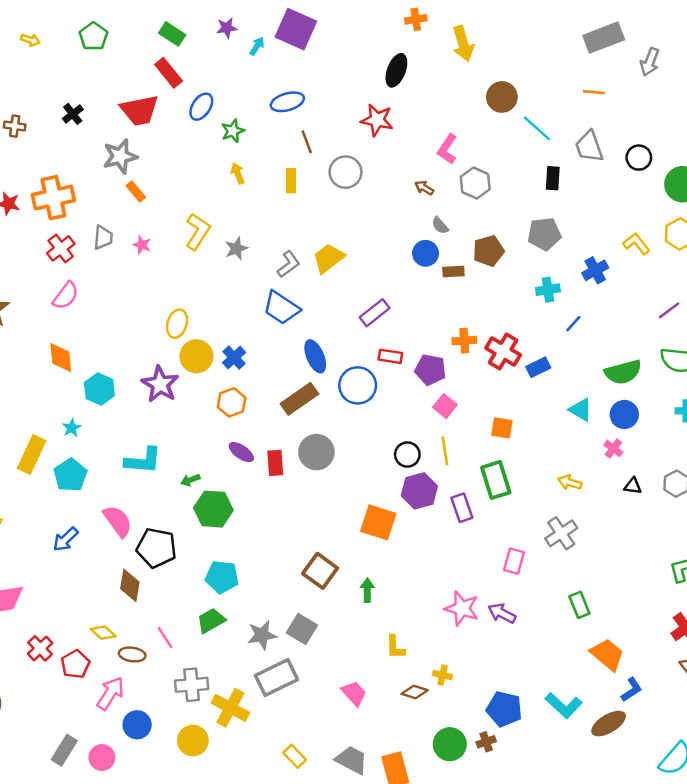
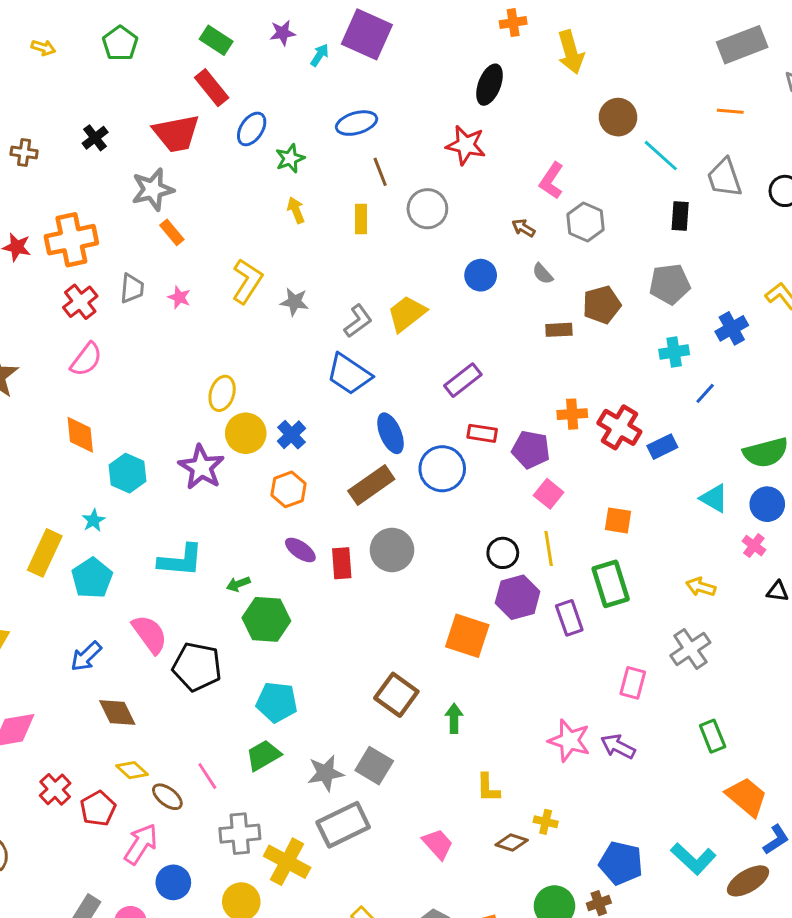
gray star: (236, 248) -> (294, 302), turned 30
blue circle: (426, 253) -> (481, 275), moved
brown diamond: (130, 585) -> (117, 712), moved, turned -36
brown ellipse: (132, 654) -> (167, 797), turned 30

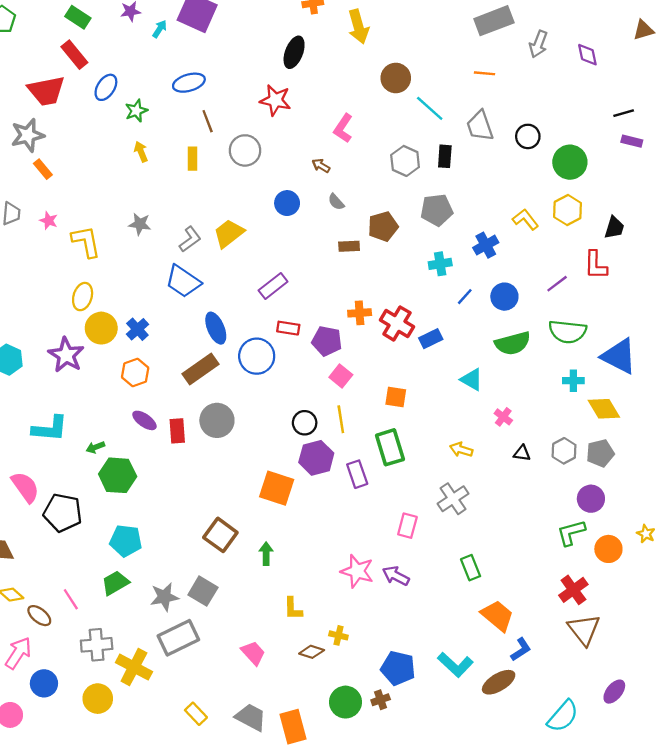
gray hexagon: (586, 222) -> (405, 161), moved
yellow L-shape: (247, 281) -> (86, 242), moved, turned -44
blue circle: (767, 504) -> (504, 297), moved

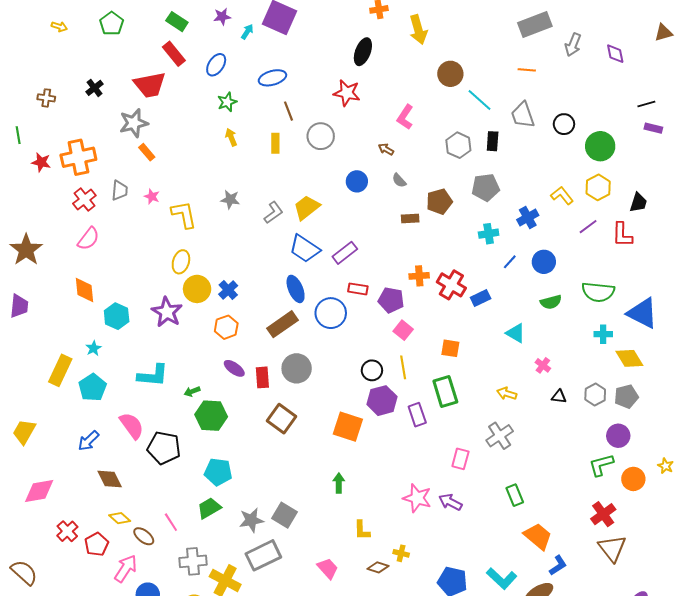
blue ellipse: (106, 87) -> (216, 65), moved
blue trapezoid: (183, 281) -> (305, 249), moved
purple line: (557, 284) -> (588, 227), moved
green semicircle: (513, 343) -> (551, 302), size x0.7
brown square: (220, 535) -> (281, 419), moved

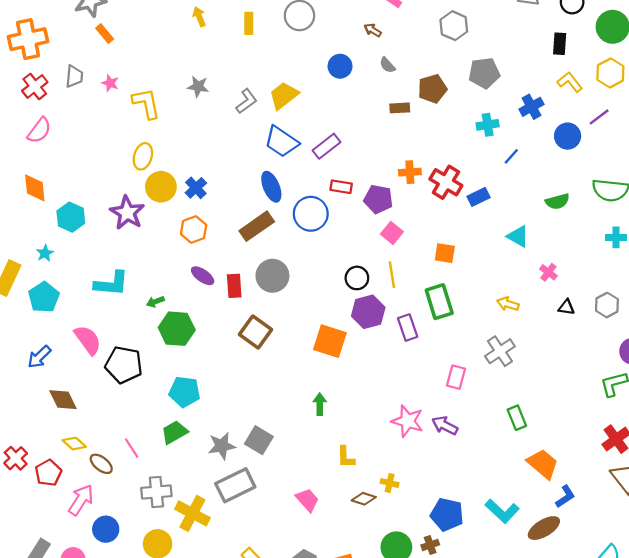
black rectangle: (493, 141) -> (560, 44), moved
blue circle: (544, 262) -> (568, 136), moved

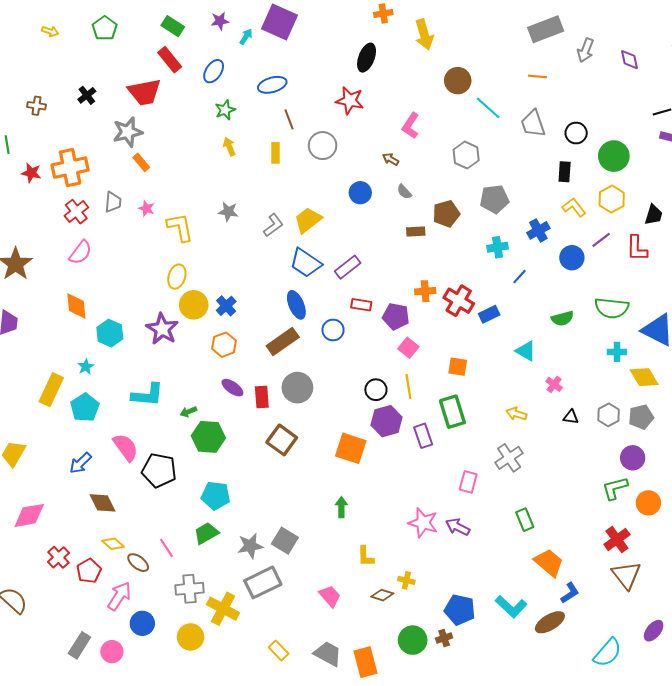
blue circle: (311, 214) -> (333, 330), size x0.7

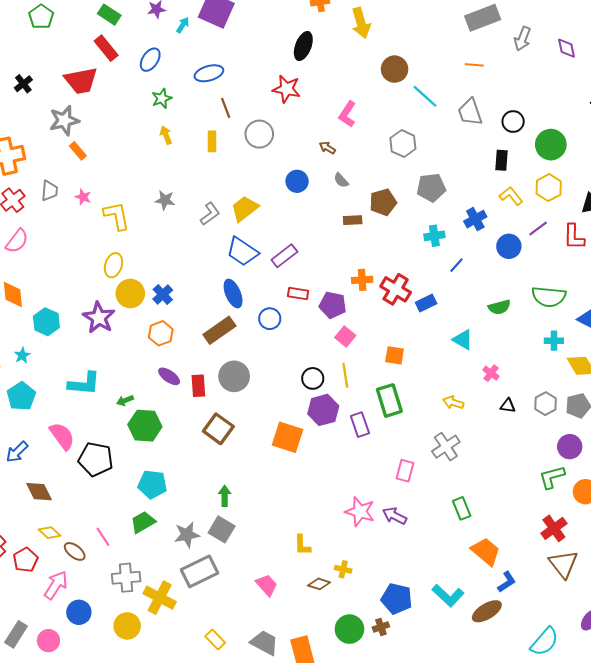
green arrow: (341, 507) -> (225, 496), moved

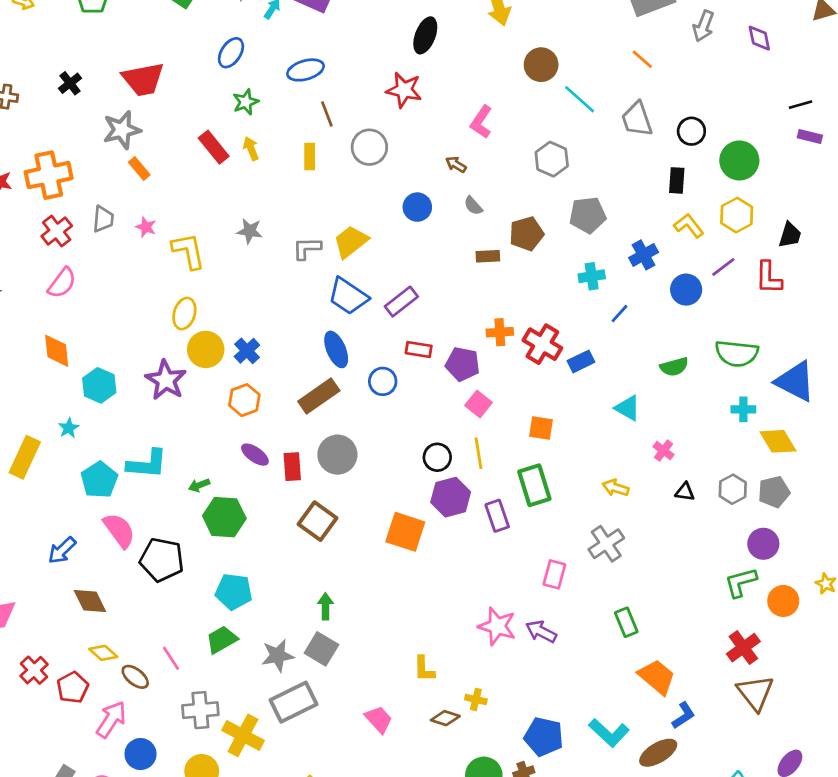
red rectangle: (106, 48) -> (214, 147), moved
orange line: (474, 65) -> (642, 59), turned 36
gray L-shape: (210, 214) -> (307, 248), turned -145
cyan pentagon: (21, 396) -> (99, 480), moved

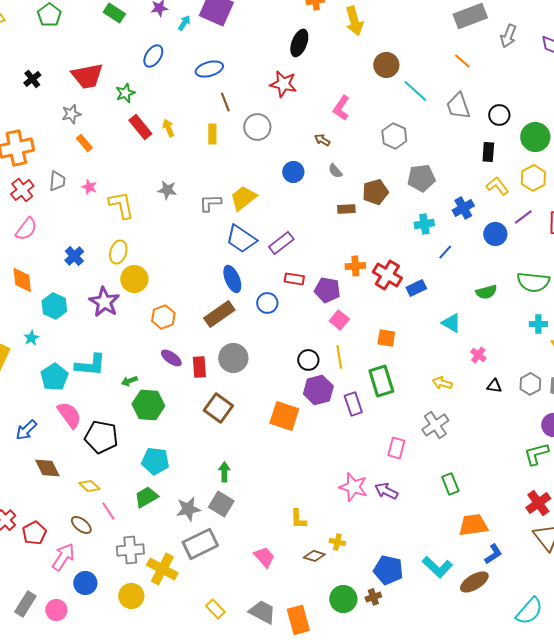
green star: (246, 102) -> (125, 93), moved
gray star: (122, 130) -> (71, 114), size x0.7
blue cross: (247, 351) -> (74, 256), moved
yellow diamond: (103, 653) -> (89, 486), moved
orange trapezoid: (657, 677) -> (473, 525), turned -48

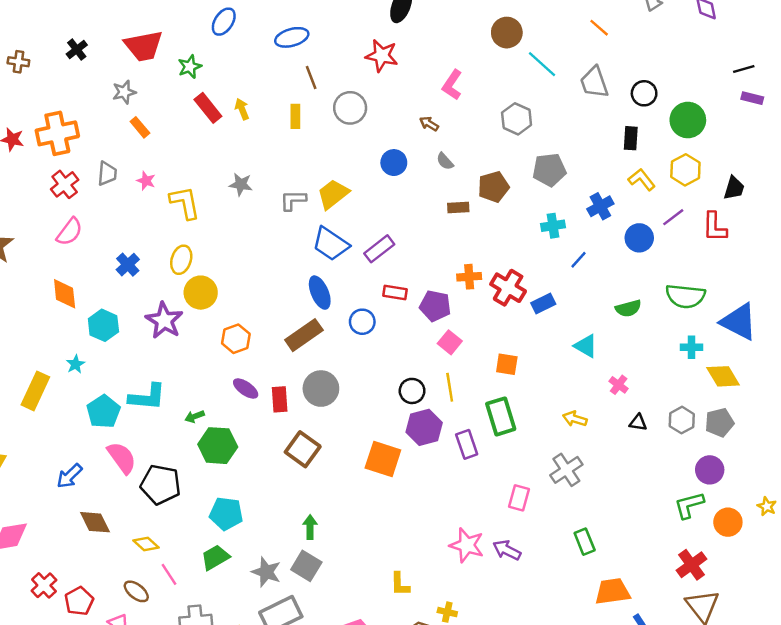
gray star: (188, 509) -> (266, 572), turned 30

